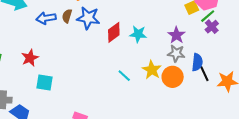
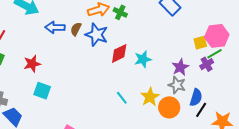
purple cross: (212, 27) -> (207, 64), moved
cyan star: (138, 34) -> (143, 59), turned -30
black line: (204, 74) -> (201, 110), turned 49

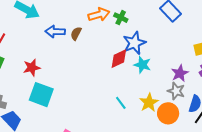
blue star: (97, 35) -> (134, 43), moved, turned 30
cyan star: (143, 59) -> (142, 65), turned 30
cyan square: (42, 91) -> (41, 95), size x1.4

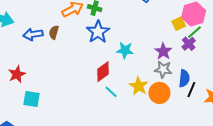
blue star: (134, 43) -> (98, 32), moved
red diamond: (119, 59) -> (103, 72), moved
cyan square: (41, 95) -> (31, 99), size x0.7

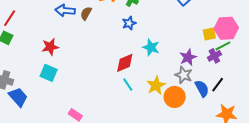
blue star: (98, 32) -> (129, 23), size x0.6
red star: (17, 74) -> (50, 47), moved
blue semicircle: (184, 78) -> (202, 89), turned -48
black line: (191, 90) -> (218, 85), moved

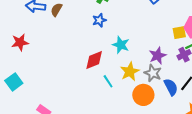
cyan square: (49, 73) -> (14, 82), moved, turned 30
cyan line: (128, 85) -> (108, 81), moved
yellow star: (156, 85) -> (130, 72), moved

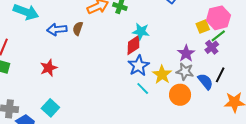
blue star: (99, 20) -> (139, 66), moved, size x1.5
cyan star: (121, 45) -> (141, 32), moved
red diamond: (94, 60) -> (134, 45), moved

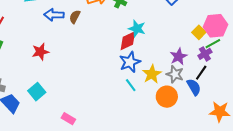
yellow square: (203, 27) -> (199, 32), turned -32
black line: (220, 75) -> (201, 73), moved

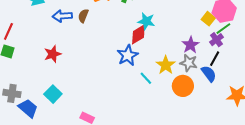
blue star: (130, 62) -> (128, 55), moved

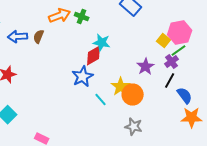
gray star: (189, 63) -> (134, 126), moved
blue semicircle: (209, 74) -> (185, 96), moved
orange circle: (183, 86) -> (133, 94), moved

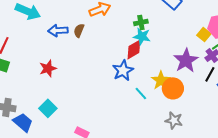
green cross: (82, 16) -> (141, 22), moved, turned -32
purple star: (146, 66) -> (186, 60), size x1.4

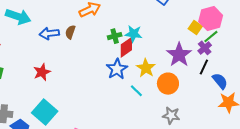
green cross: (141, 22) -> (115, 36), moved
yellow star: (161, 80) -> (146, 68), moved
cyan square: (48, 108) -> (45, 112), size x1.4

